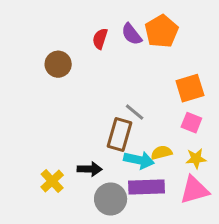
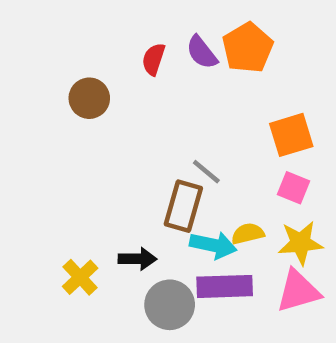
yellow star: (196, 159) -> (300, 243), size x1.4

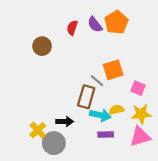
orange square: (291, 135) -> (113, 70), moved
purple rectangle: (225, 286) -> (106, 134), size x0.6
gray circle: (170, 305) -> (54, 143), moved

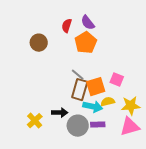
orange pentagon: (116, 22) -> (86, 43), moved
orange square: (113, 70) -> (96, 87), moved
gray line: (97, 81) -> (78, 75), moved
pink square: (138, 88) -> (117, 80), moved
gray circle: (54, 143) -> (78, 126), moved

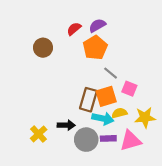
purple semicircle: (88, 23) -> (97, 25), turned 98
red semicircle: (67, 26) -> (74, 29), turned 32
gray line: (78, 75) -> (111, 73), moved
pink triangle: (130, 127) -> (131, 141), moved

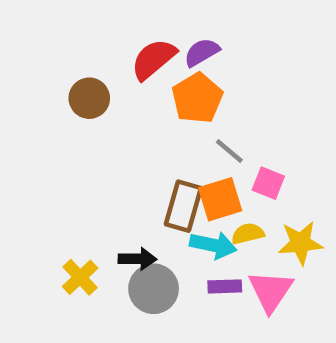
red semicircle: (74, 29) -> (154, 59), size x1.5
gray circle: (86, 140) -> (154, 289), moved
pink triangle: (131, 141) -> (271, 291), turned -40

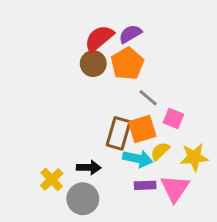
brown circle: (89, 98) -> (93, 64), moved
yellow semicircle: (248, 234) -> (160, 151), turned -30
gray circle: (154, 289) -> (83, 199), moved

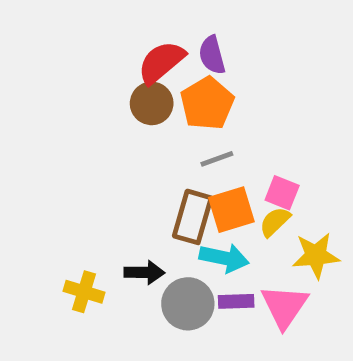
purple semicircle: (130, 34) -> (212, 55), turned -75
gray line: (148, 98) -> (217, 159), moved, turned -60
yellow semicircle: (160, 151) -> (275, 222), moved
yellow cross: (52, 179) -> (84, 292), turned -30
gray circle: (83, 199) -> (188, 304), moved

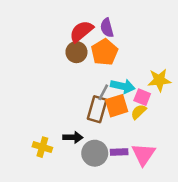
gray line: (217, 159) -> (103, 92), moved, turned -42
yellow star: (316, 256) -> (159, 80), moved
cyan arrow: (224, 258) -> (123, 86), moved

